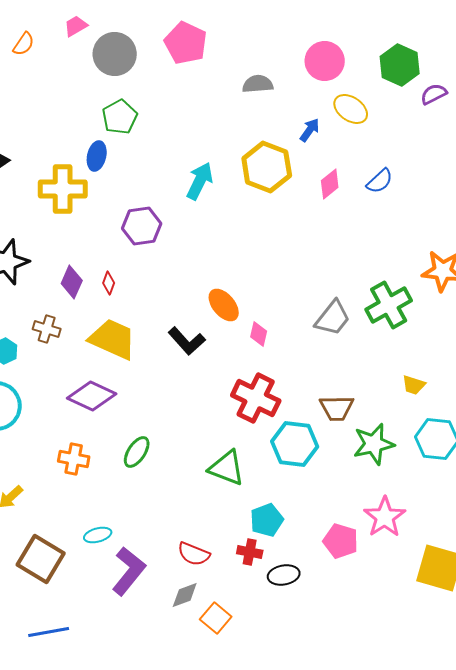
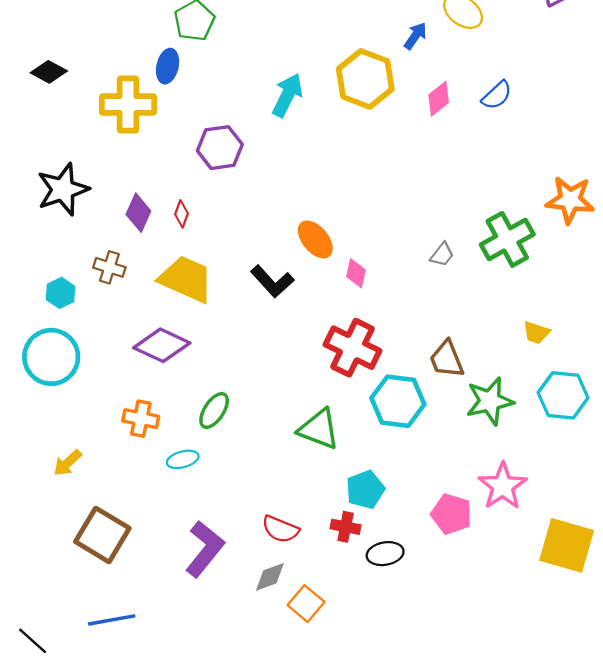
gray trapezoid: (333, 318) -> (442, 255), size x0.6
brown trapezoid: (337, 408) -> (447, 359), turned 69
cyan ellipse: (98, 535) -> (183, 459), moved

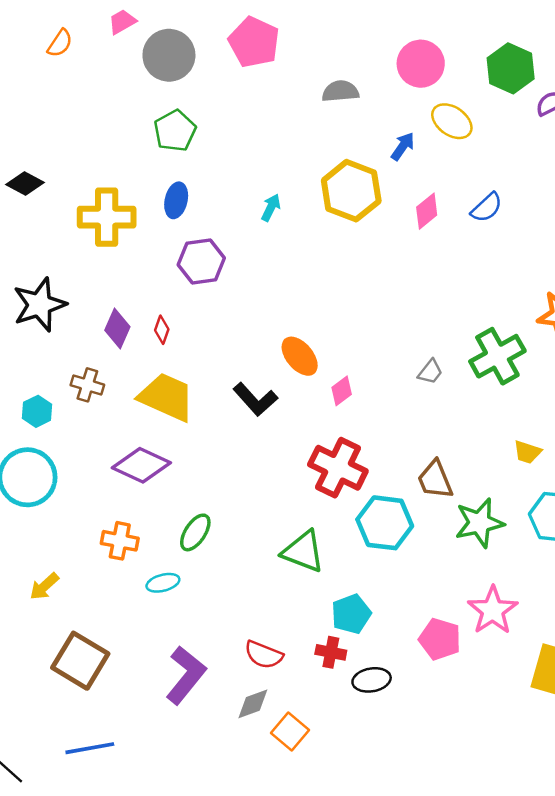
blue ellipse: (168, 66) -> (176, 200), moved
cyan arrow: (287, 95) -> (271, 208), size x0.6
pink diamond: (356, 273) -> (342, 391), turned 40

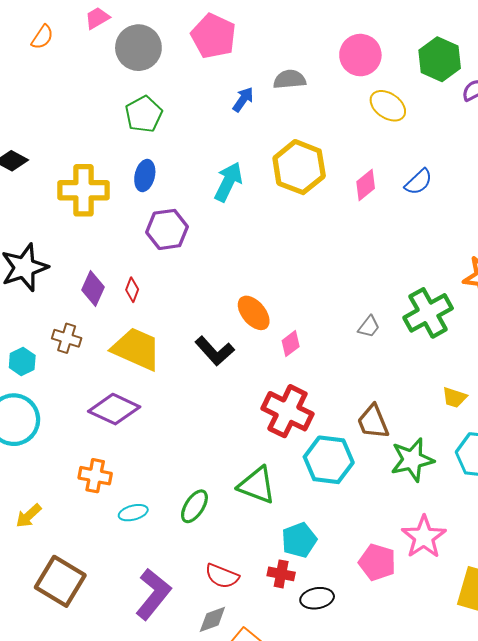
blue arrow: (403, 146) -> (243, 99), moved
cyan arrow: (271, 208) -> (228, 182), size x1.6
green ellipse: (195, 532) -> (194, 506), moved

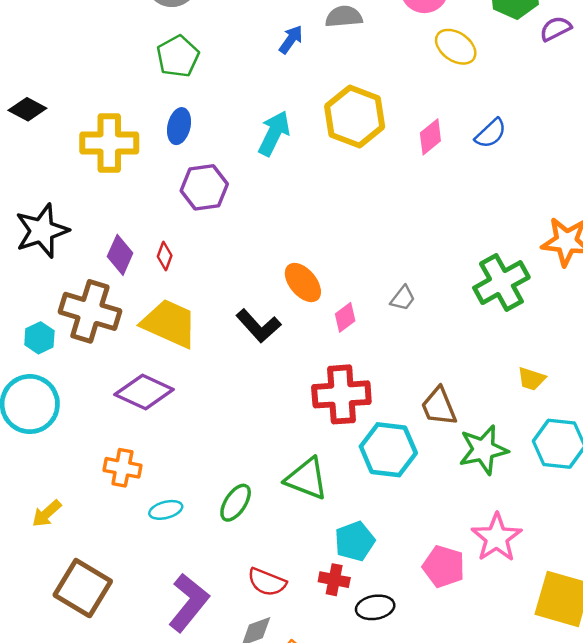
gray trapezoid: (369, 327) -> (403, 298), moved
brown cross: (67, 338) -> (90, 311), size x1.8
red cross: (287, 411) -> (341, 394), turned -30

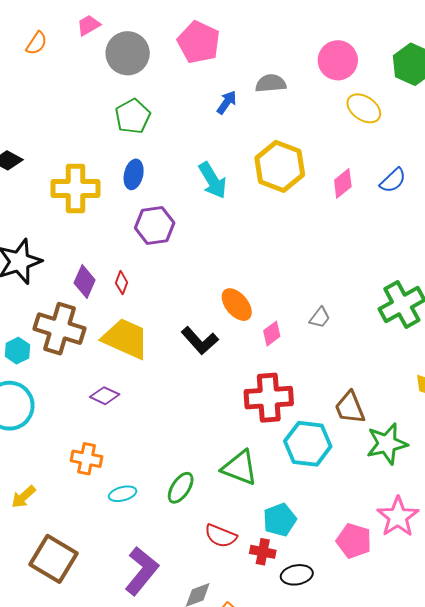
cyan arrow: (274, 133) -> (213, 180), turned 123
purple diamond: (144, 392) -> (105, 396), size x0.6
red semicircle: (267, 582) -> (221, 536), moved

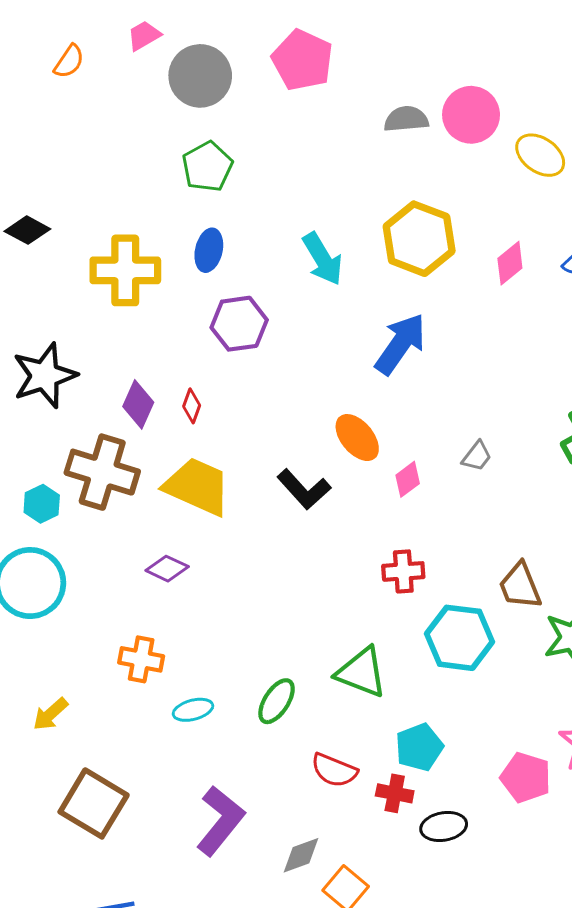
pink circle: (338, 60) -> (471, 115), moved
blue arrow: (227, 102) -> (400, 344), moved, size x1.8
red cross: (269, 398) -> (403, 571), size x0.6

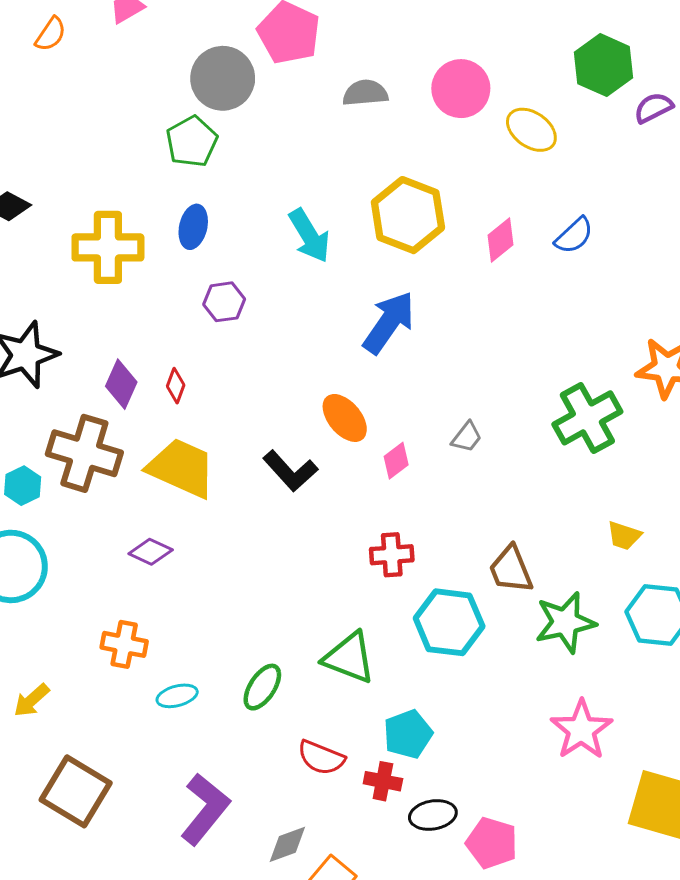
gray circle: (200, 76) -> (223, 78), moved
gray semicircle: (406, 119) -> (365, 93), moved
purple hexagon: (239, 324) -> (224, 302), size x0.7
pink pentagon: (526, 778) -> (492, 843), moved

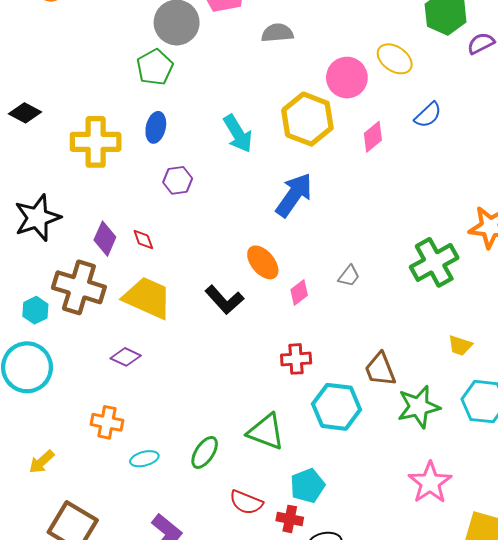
pink circle: (461, 89) -> (347, 78), moved
blue semicircle: (574, 236) -> (428, 115), moved
red diamond: (176, 386) -> (143, 240), turned -40

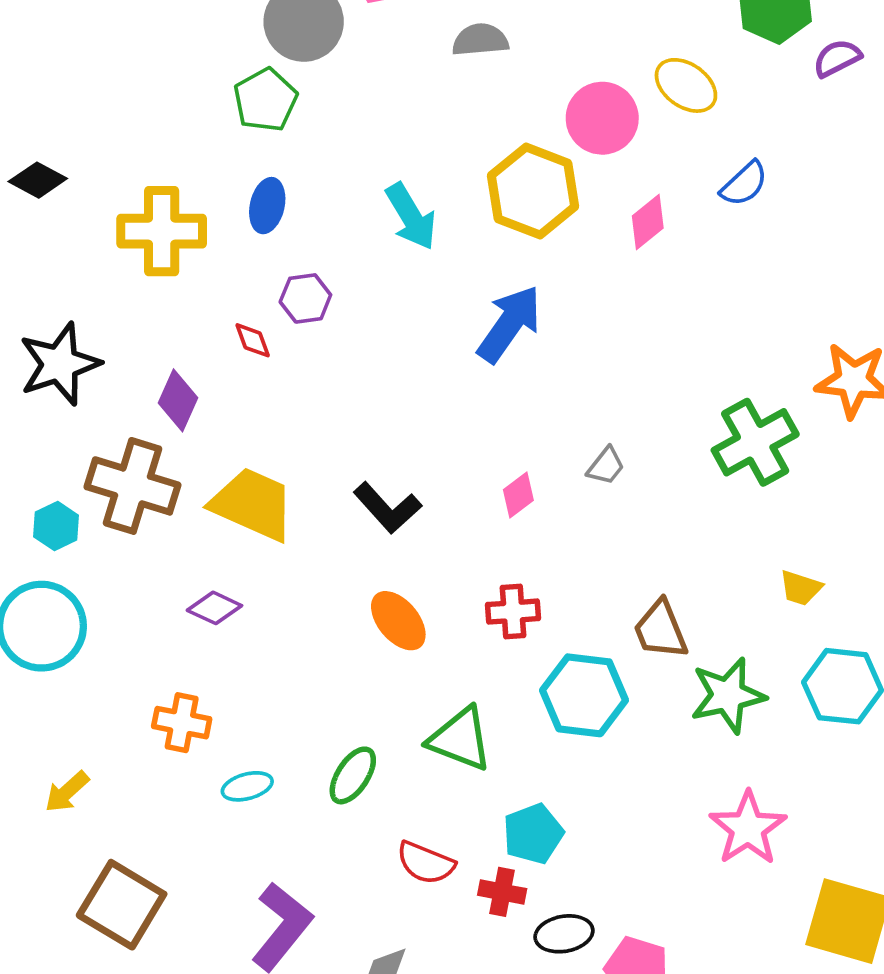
red diamond: (143, 240) -> (253, 340), moved
orange ellipse: (263, 262) -> (398, 621), moved

